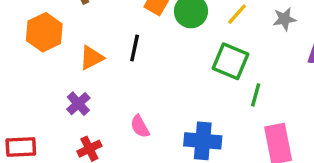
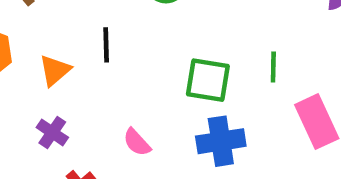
green square: (230, 61) -> (208, 80), moved

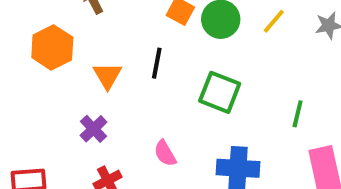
orange triangle: (55, 70) -> (107, 75), turned -32
green square: (208, 80) -> (220, 92), moved

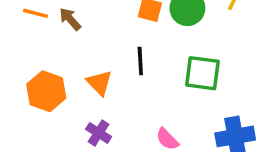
orange hexagon: (52, 47) -> (46, 91), moved

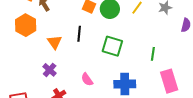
orange hexagon: (46, 91) -> (26, 25), moved

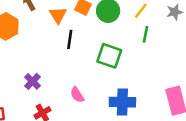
orange triangle: (54, 42) -> (58, 15), moved
green line: (153, 54) -> (146, 34), moved

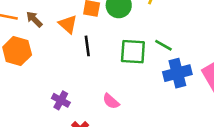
green line: (146, 34) -> (163, 45), moved, turned -56
blue cross: (122, 102) -> (177, 73), moved

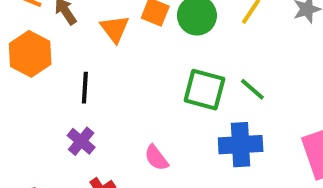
black line: (87, 46) -> (85, 88), moved
blue cross: (177, 73) -> (241, 145), moved

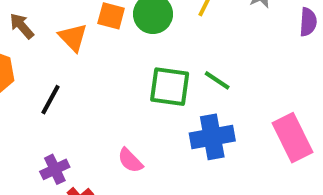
black line: (85, 88) -> (51, 100), turned 32
purple cross: (81, 141) -> (55, 169), moved, turned 32

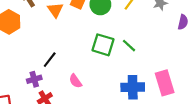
black line: (51, 100) -> (50, 60), moved
blue cross: (212, 137) -> (133, 87), moved

